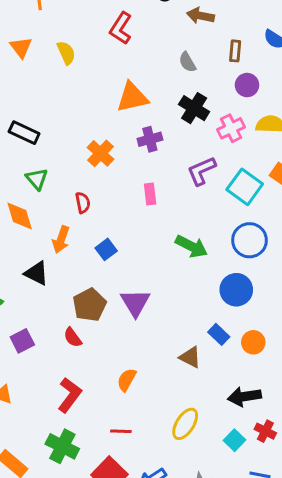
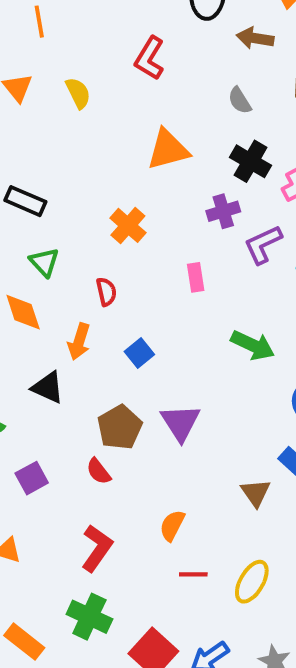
purple cross: (150, 139) -> (223, 211), moved
brown triangle: (190, 357) -> (256, 493), turned 30
red line: (121, 431) -> (193, 574), moved

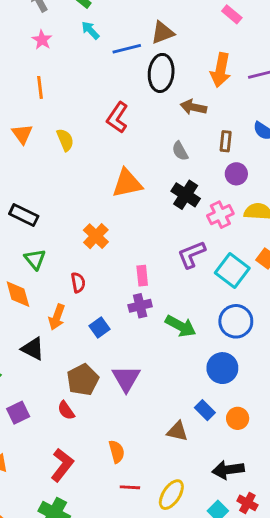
purple cross: (223, 211) -> (140, 306), moved
brown triangle: (256, 493) -> (177, 431), turned -45
orange semicircle: (172, 525) -> (117, 452), turned 135

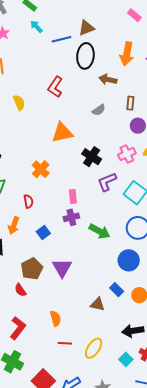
gray semicircle: (180, 151) -> (99, 110), turned -96
black cross: (186, 195) -> (92, 157), moved

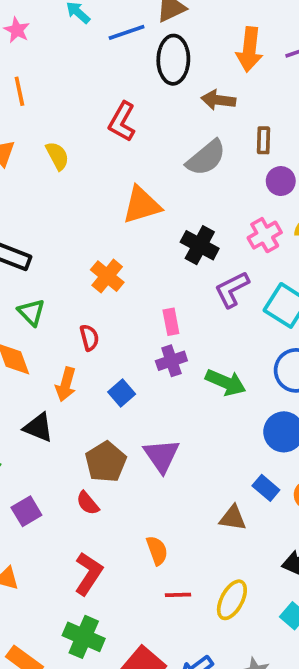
gray semicircle: (99, 110) -> (206, 158), size x1.6

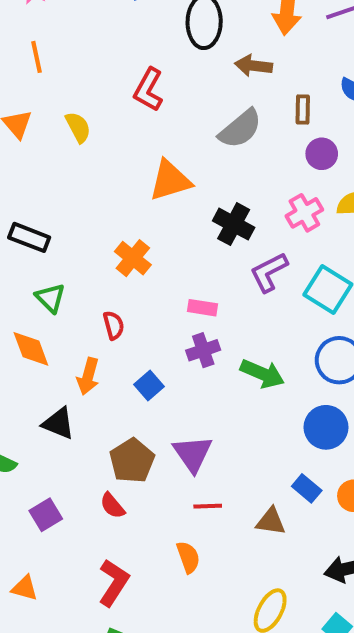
pink rectangle: (171, 322) -> (203, 308), turned -70
red line: (178, 595) -> (208, 506), moved

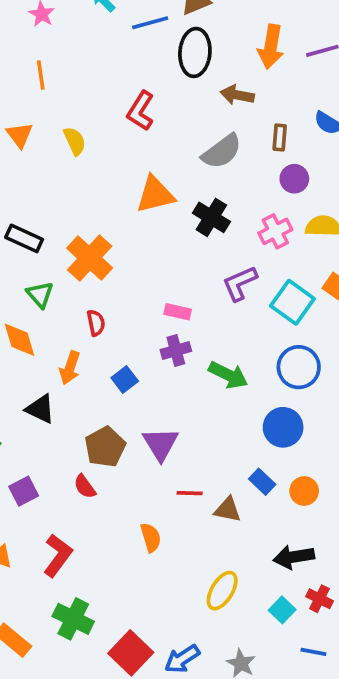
black cross: (234, 224) -> (211, 217), moved
orange cross: (133, 258) -> (90, 258), moved, size x1.4
red line: (208, 506) -> (190, 493), moved
red L-shape: (114, 583) -> (58, 555), moved

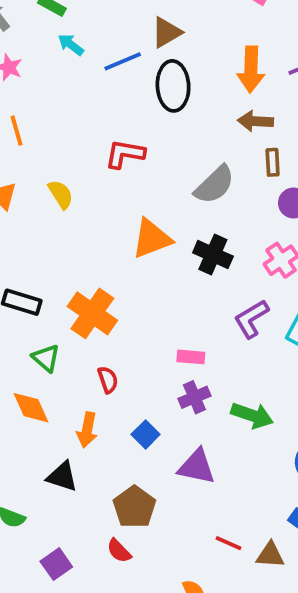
brown arrow: (237, 95) -> (255, 121), moved
red L-shape: (141, 111) -> (125, 154), turned 75
purple triangle: (161, 444) -> (197, 467), moved, turned -39
red line: (190, 493) -> (228, 543), turned 30

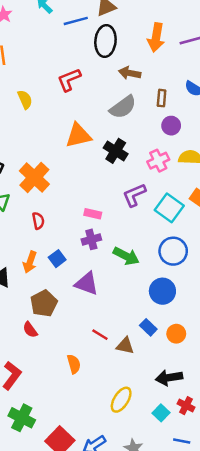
brown arrow: (255, 121) -> (130, 73), moved
red L-shape: (125, 154) -> (69, 80), turned -40
orange arrow: (87, 430) -> (30, 262), moved

